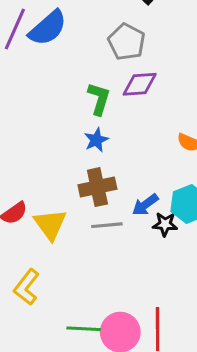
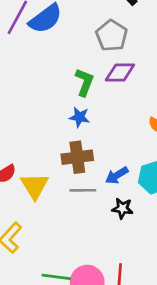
blue star: (96, 140) -> (79, 117), turned 30
black star: (165, 224) -> (122, 208), moved

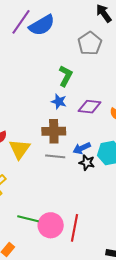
purple diamond: (120, 73) -> (90, 107), moved
black star: (122, 208) -> (87, 163), moved

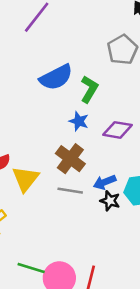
blue semicircle: (42, 25) -> (56, 77), moved
brown cross: (54, 131) -> (70, 159), turned 35

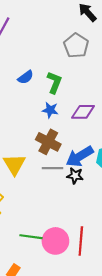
blue semicircle: (56, 77) -> (26, 77), size x0.6
blue arrow: (105, 182) -> (80, 156), size x1.5
black star: (110, 201) -> (75, 176), moved

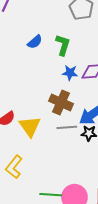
blue star: (50, 110) -> (70, 73), moved

